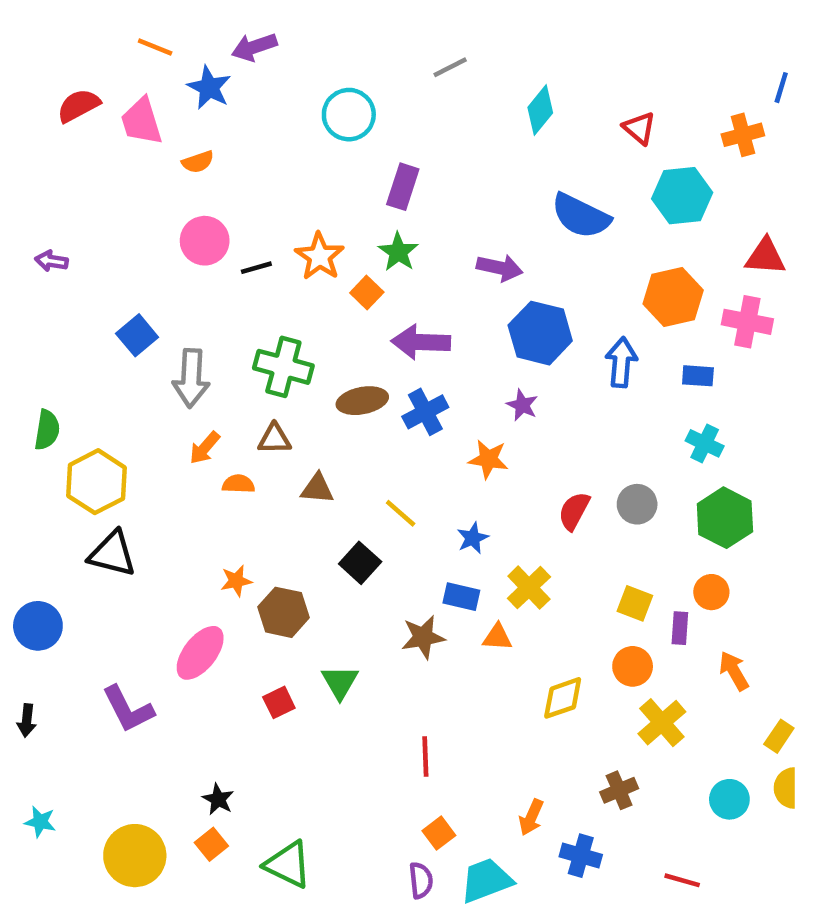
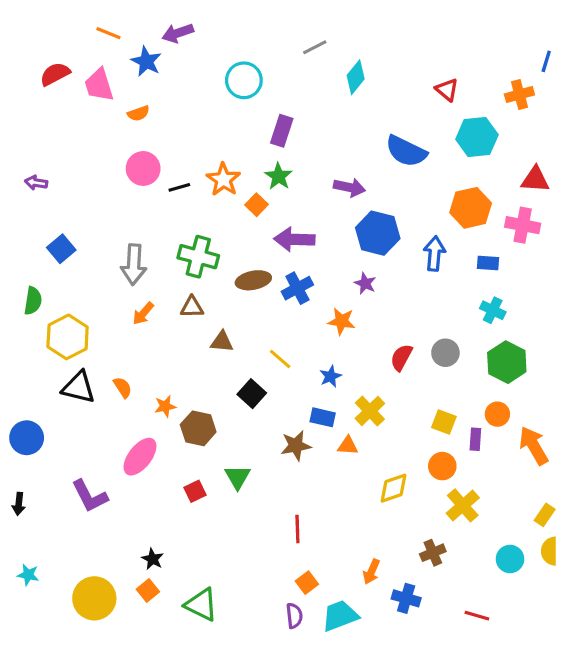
cyan diamond: (540, 110) -> (356, 77), moved
blue square: (137, 335) -> (61, 249), moved
orange semicircle: (238, 484) -> (123, 387), moved, turned 55
orange arrow: (734, 671) -> (534, 446), moved, size x1.4

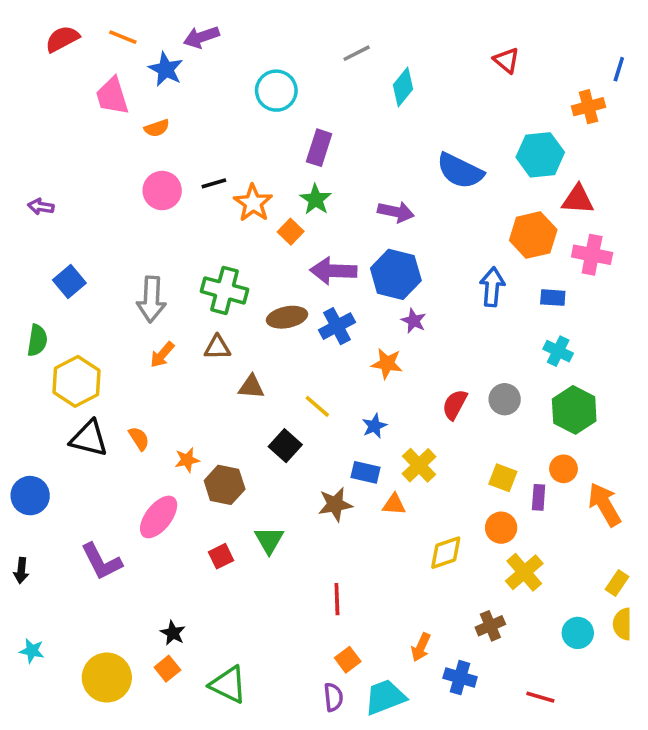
red semicircle: (55, 74) -> (62, 39), moved
red triangle: (447, 90) -> (506, 60), moved
red triangle: (535, 180) -> (578, 199), moved
black line: (179, 187) -> (214, 183), moved
blue hexagon: (378, 233) -> (396, 274), moved

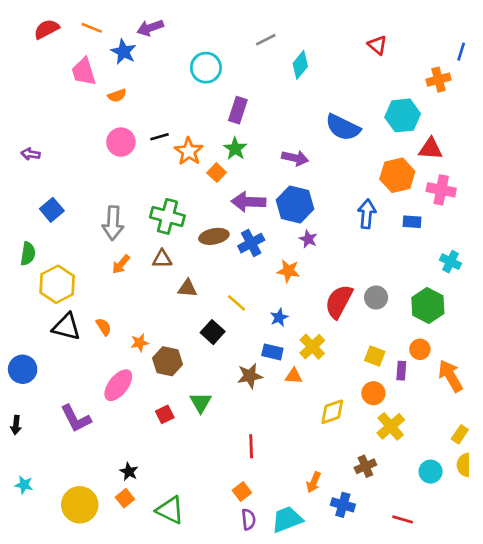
cyan cross: (558, 351) -> (450, 262), moved
red semicircle: (455, 405) -> (339, 301), size x1.5
orange square: (348, 660) -> (242, 492), moved

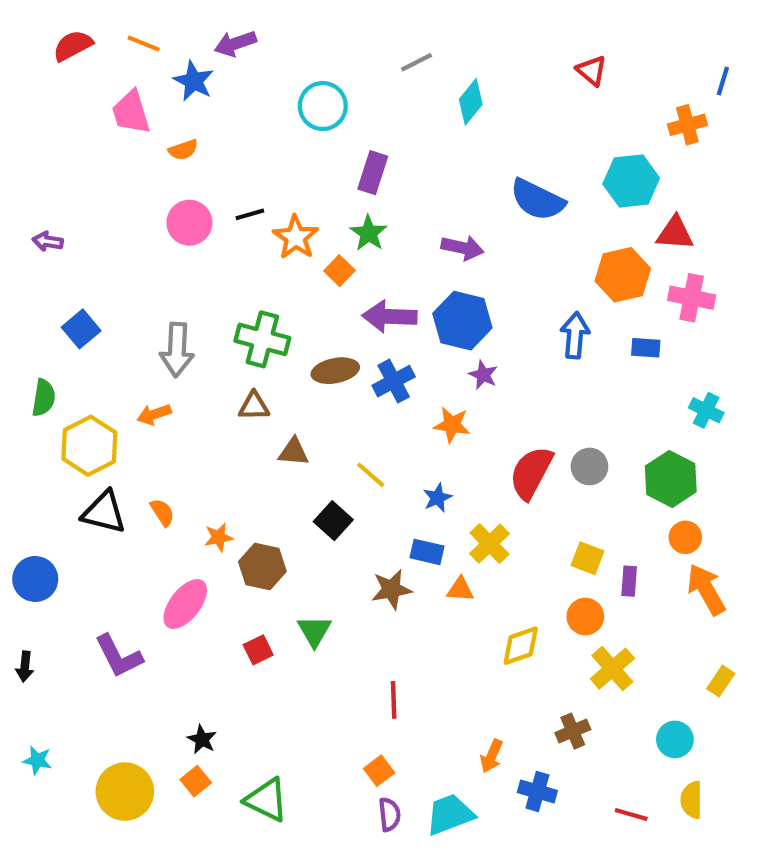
orange arrow: (121, 264) -> (154, 414), moved, turned 30
orange circle: (420, 349) -> (685, 537), moved
yellow semicircle: (464, 465) -> (692, 800), moved

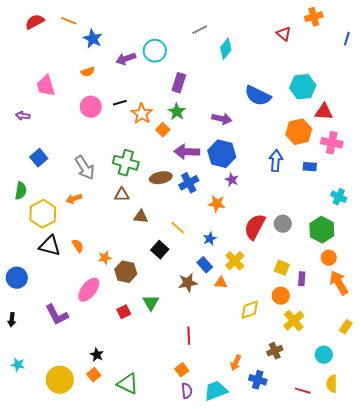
purple arrow: (235, 44) -> (126, 59), moved
pink trapezoid: (131, 112) -> (46, 86), moved
orange cross: (687, 125) -> (314, 17), moved
gray arrow: (177, 350) -> (85, 168), turned -35
blue rectangle: (427, 552) -> (205, 265), turned 35

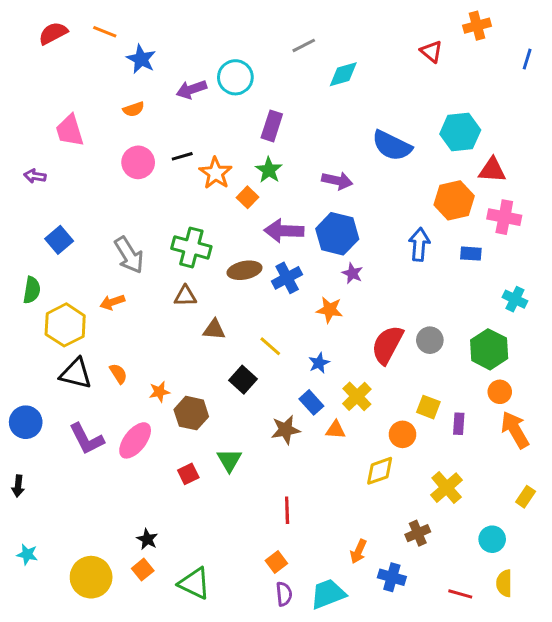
cyan diamond: (226, 49) -> (343, 74), turned 35
orange circle: (281, 296) -> (403, 434), moved
purple L-shape: (57, 315) -> (86, 439), moved

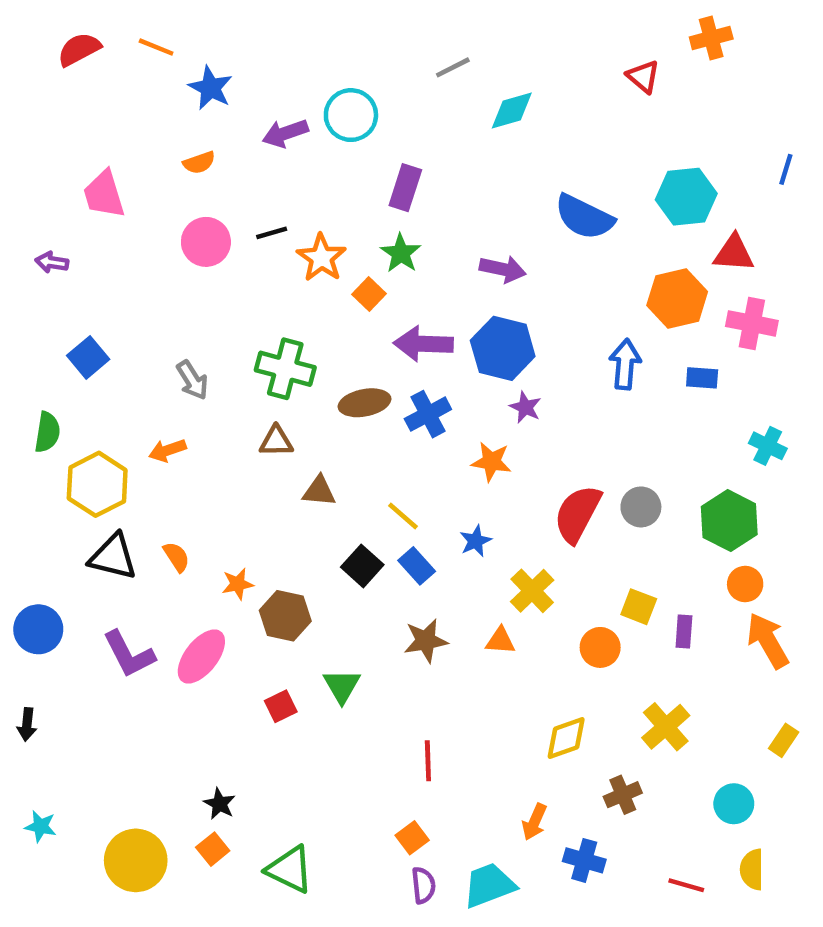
blue line: (527, 59) -> (786, 169), moved
gray arrow: (129, 255) -> (192, 380), size x0.7
blue rectangle: (311, 402) -> (417, 566), moved
yellow diamond: (380, 471) -> (566, 738), moved

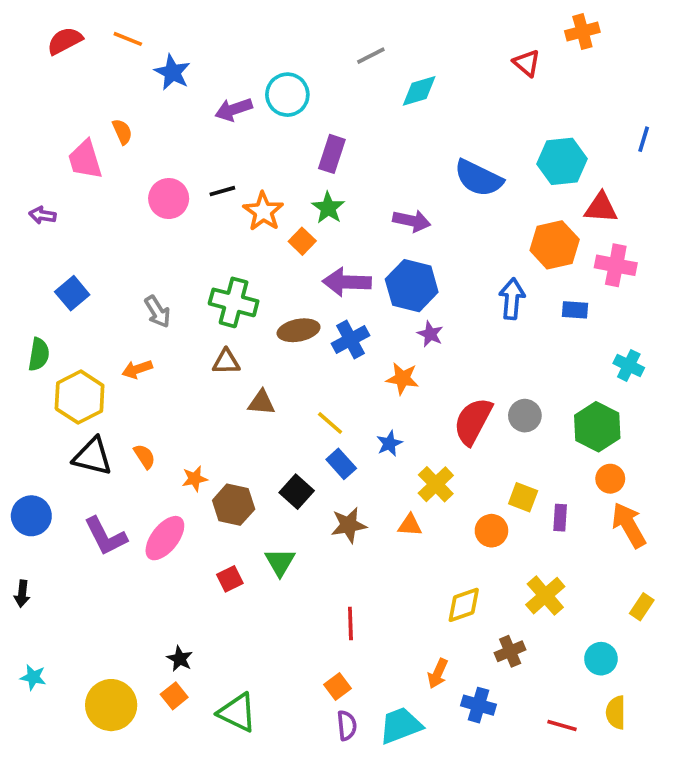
orange semicircle: (199, 163) -> (122, 132), moved, turned -95
black square: (362, 566) -> (297, 492), moved

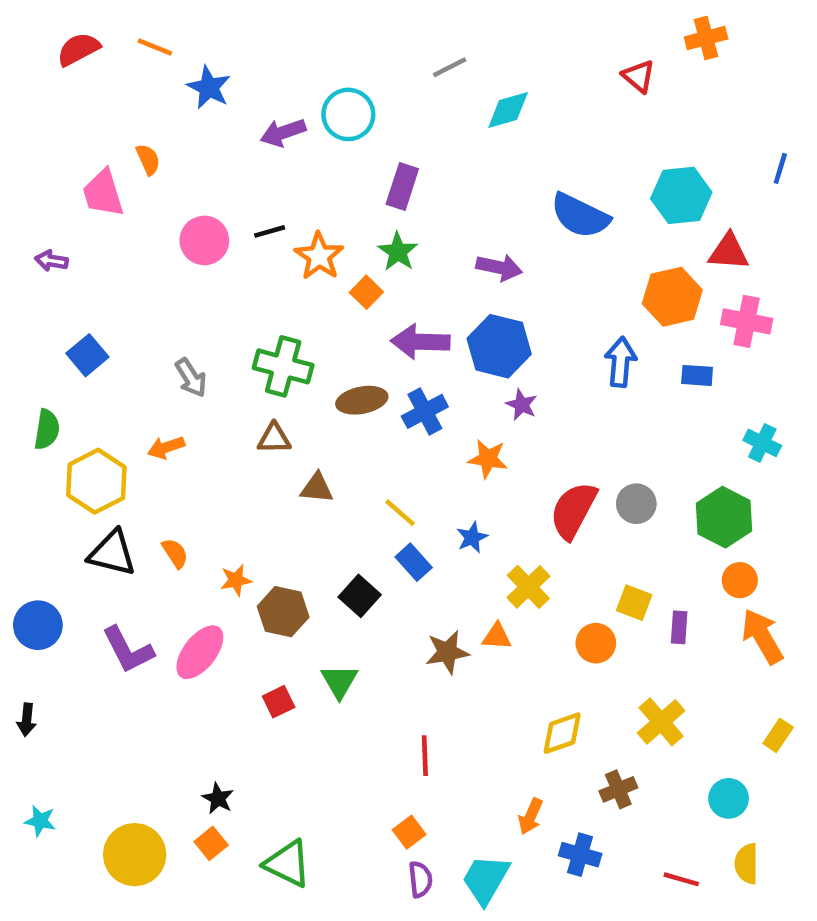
brown star: (349, 525) -> (447, 652), moved
cyan trapezoid: (401, 725) -> (486, 879), turned -39

